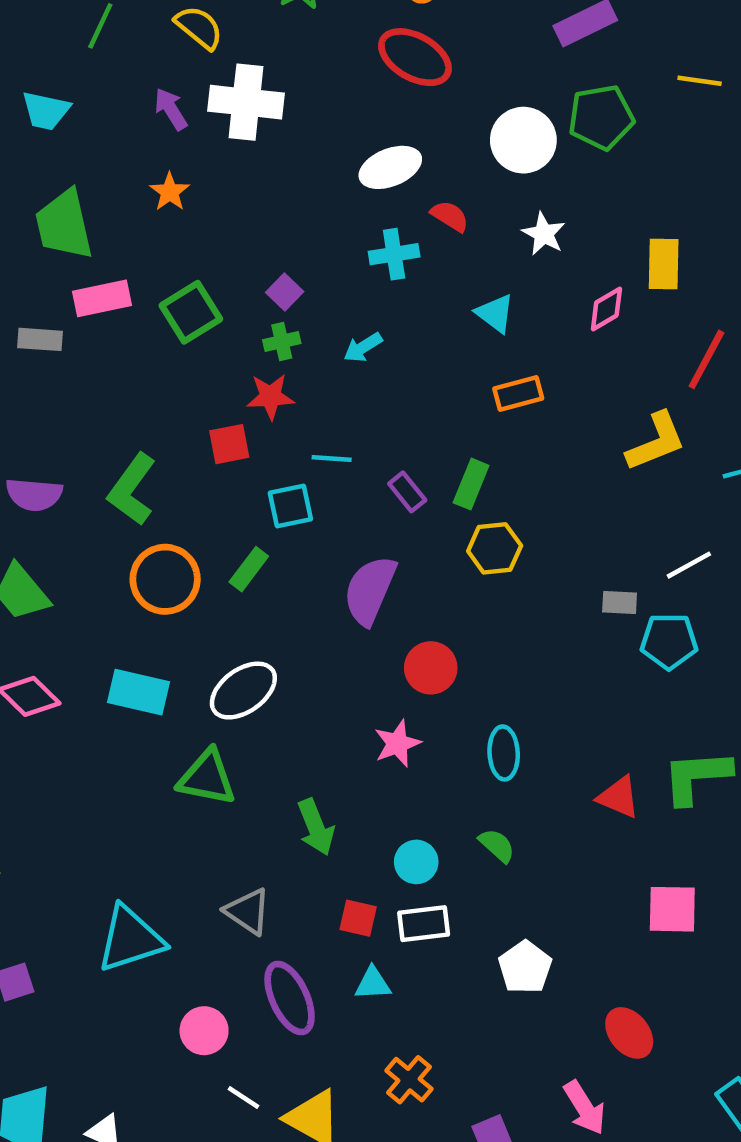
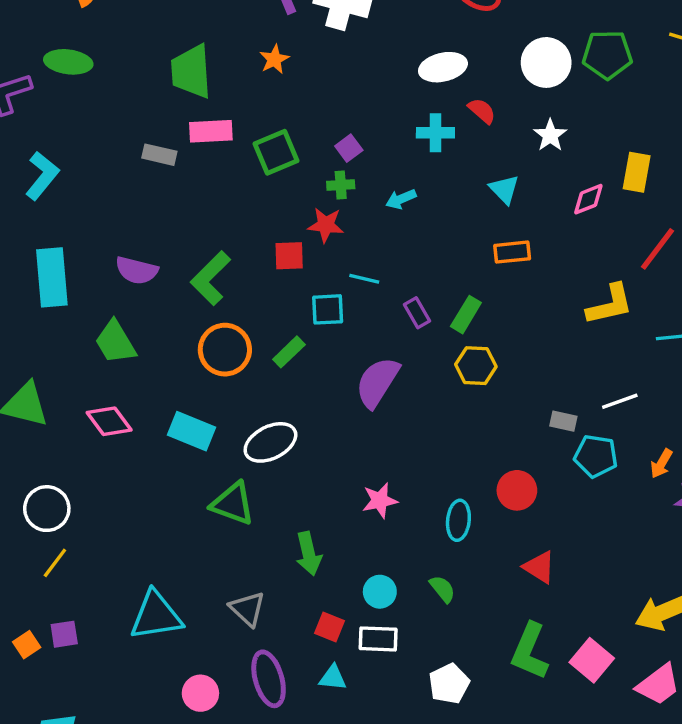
red circle: (431, 668) -> (517, 490), moved
green L-shape: (697, 777) -> (530, 651), moved, turned -72
pink square: (672, 909) -> (592, 660), moved, turned 30

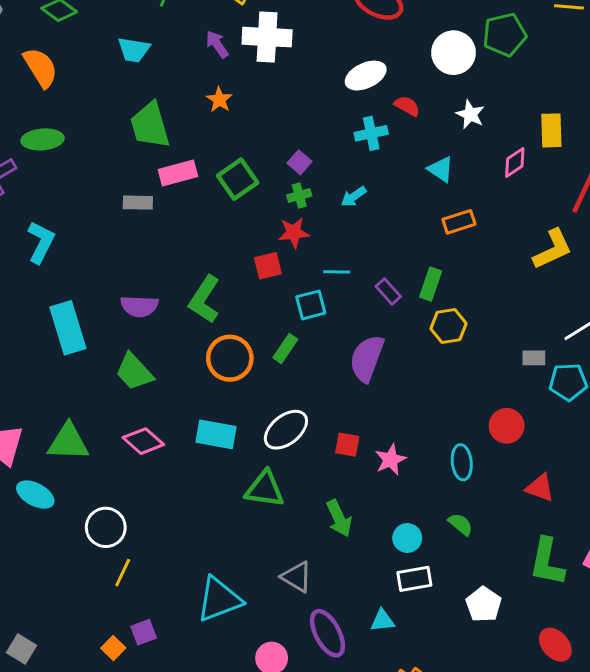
red square: (330, 627) -> (347, 445), moved

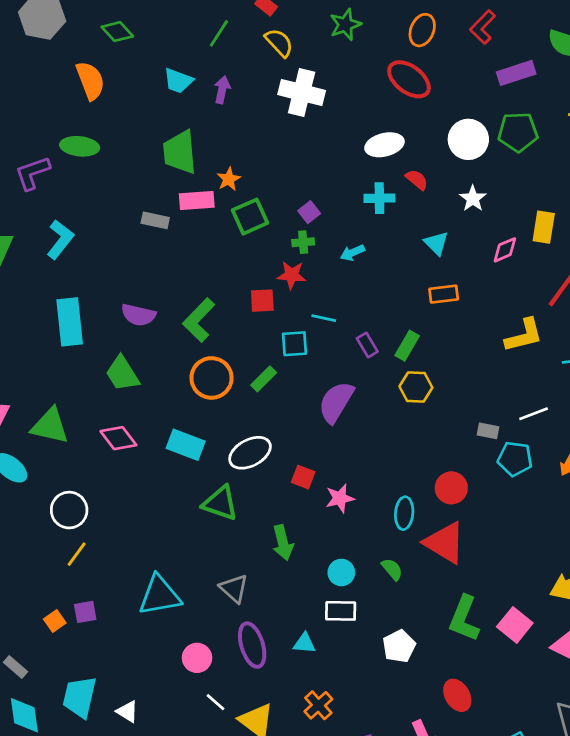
purple arrow: (217, 44) -> (222, 90), moved, turned 36
orange star: (219, 100) -> (229, 179), moved
red triangle: (540, 488) -> (445, 543), moved, size x1.6

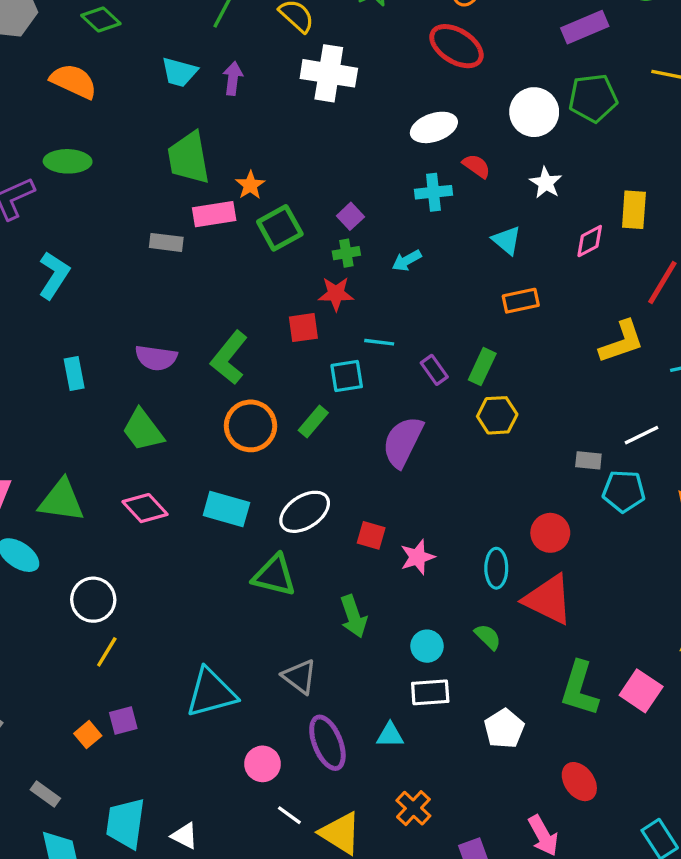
orange semicircle: (90, 81) -> (74, 81), turned -39
cyan rectangle: (70, 322) -> (74, 373), size x0.6

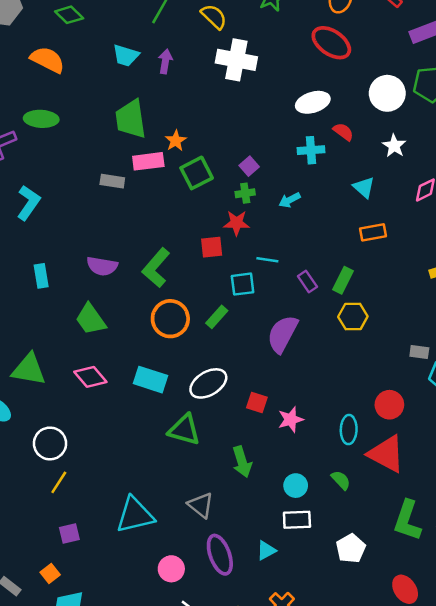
orange square: (88, 735) -> (50, 573), moved
cyan triangle: (390, 735) -> (266, 550), turned -30

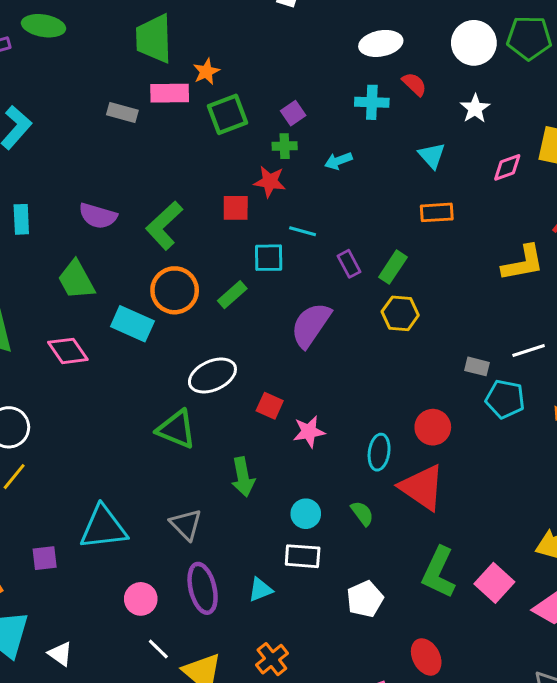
cyan rectangle: (151, 380) -> (132, 324), moved
purple square: (69, 533) -> (45, 558), moved

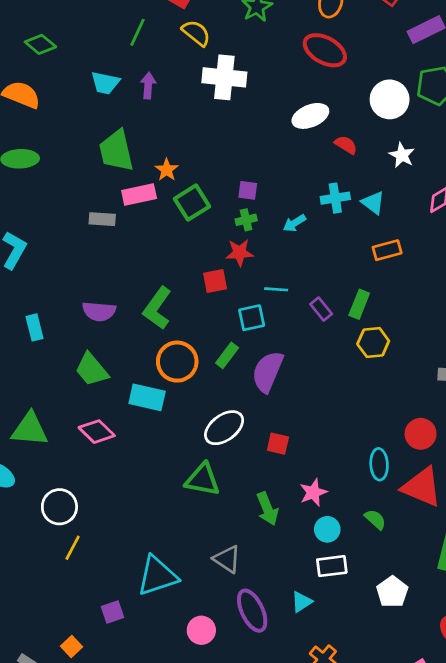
cyan cross: (372, 102) -> (335, 198), moved
purple square: (293, 113) -> (248, 190), turned -36
purple semicircle: (311, 325) -> (268, 372), moved
pink star: (309, 432) -> (313, 492), moved

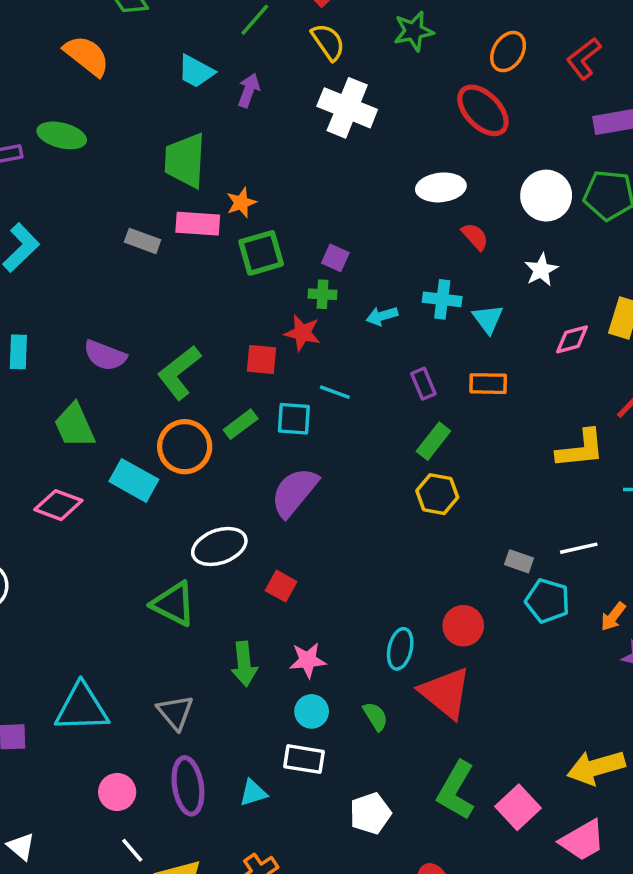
purple rectangle: (321, 309) -> (423, 384), moved
green rectangle: (227, 355) -> (241, 424), moved
pink diamond: (97, 432) -> (58, 505), turned -40

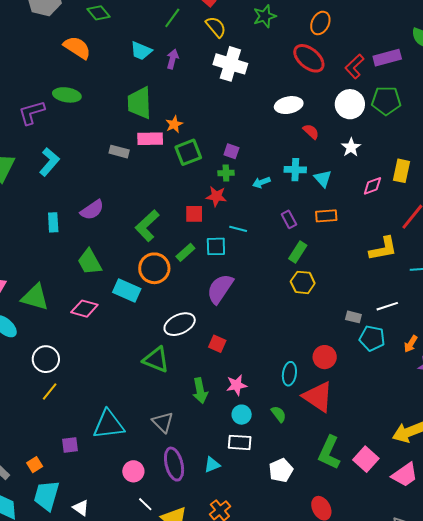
red L-shape: (584, 58) -> (354, 66), moved
purple semicircle: (105, 355) -> (92, 210), moved, turned -50

